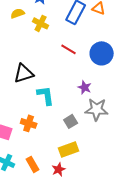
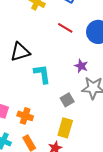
orange cross: (29, 123) -> (25, 116), moved
yellow rectangle: (69, 149) -> (65, 128), turned -54

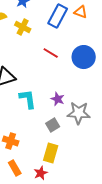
purple star: (81, 66) -> (58, 99), moved

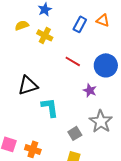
blue rectangle: (58, 16) -> (80, 24), size x0.7
purple star: (58, 99) -> (90, 90), moved
gray star: (79, 113) -> (101, 121), turned 30

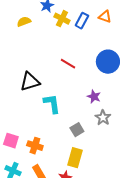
yellow cross: (45, 35) -> (62, 19), moved
red line: (73, 61) -> (68, 64), moved
purple star: (90, 90) -> (94, 97), moved
gray star: (101, 121) -> (103, 118), size x0.7

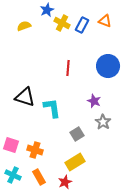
red line: (68, 64) -> (68, 68), turned 63
black triangle: (30, 82) -> (25, 97), moved, turned 35
yellow rectangle: (75, 158) -> (75, 162), turned 42

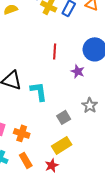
purple star: (94, 101) -> (78, 71), moved

